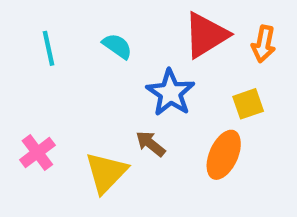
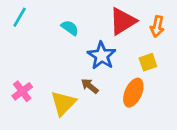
cyan line: (49, 48) -> (20, 17), moved, turned 42

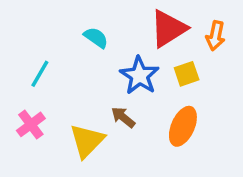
cyan line: (20, 17) -> (40, 74), moved
yellow square: (148, 62) -> (187, 74), moved

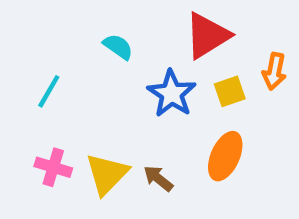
orange arrow: (216, 36) -> (274, 71), moved
brown arrow: (123, 117) -> (158, 178), moved
pink cross: (31, 124) -> (53, 167), moved, turned -36

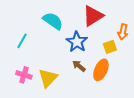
cyan semicircle: (118, 47) -> (53, 21), size x1.5
yellow square: (230, 91) -> (110, 47), moved
brown arrow: (158, 178) -> (79, 66), moved

